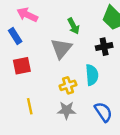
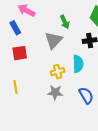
yellow line: (30, 106) -> (15, 87), moved

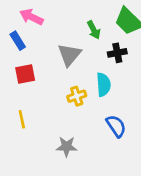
green arrow: (65, 22) -> (94, 30), moved
gray star: (55, 92) -> (67, 147), moved

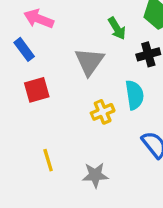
yellow line: (22, 119) -> (48, 160), moved

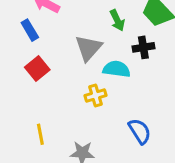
red square: (37, 90) -> (37, 69), turned -30
cyan semicircle: (134, 95) -> (117, 69), moved, turned -80

